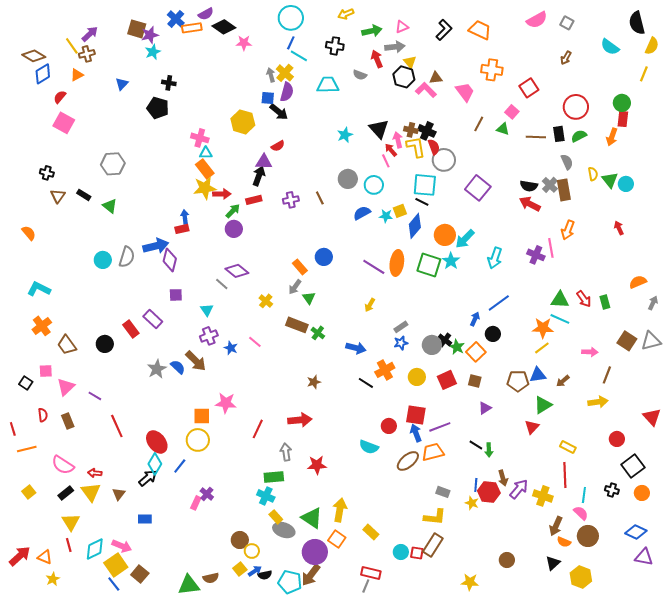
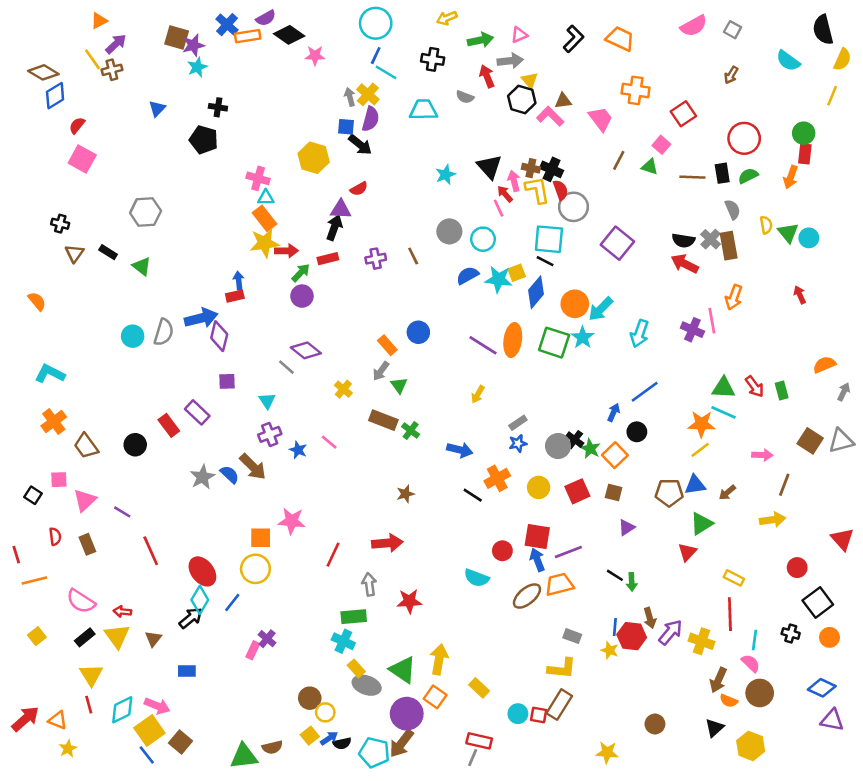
orange triangle: (77, 75) -> (99, 21), moved
cyan star: (386, 216) -> (499, 279), size x1.5

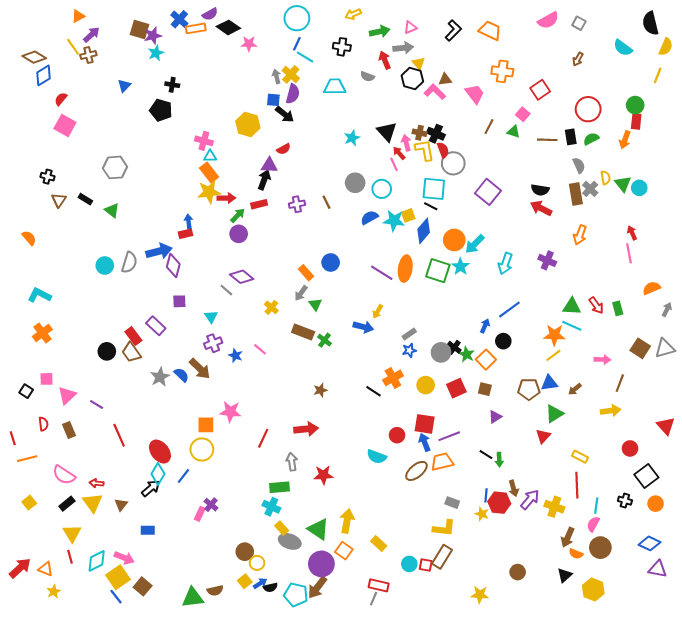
gray cross: (711, 239) -> (590, 189), moved
pink line: (712, 321) -> (629, 253), moved
brown trapezoid: (86, 446) -> (131, 352), moved
blue arrow: (460, 450) -> (363, 327), moved
pink semicircle: (751, 663) -> (593, 524), turned -105

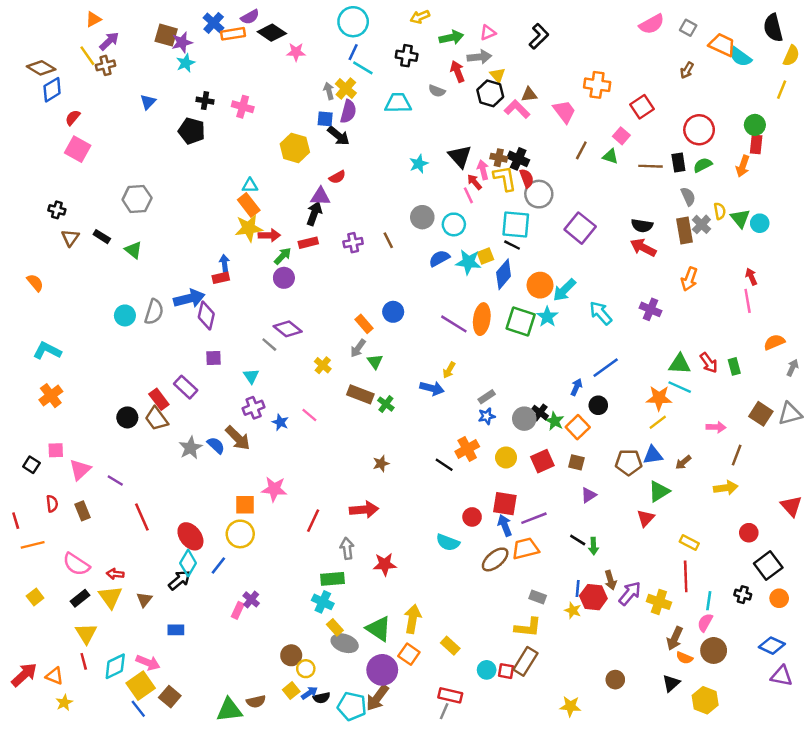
orange trapezoid: (490, 30) -> (722, 45), moved
pink cross: (204, 141) -> (243, 107), moved
cyan arrow: (505, 263) -> (601, 313), turned 120

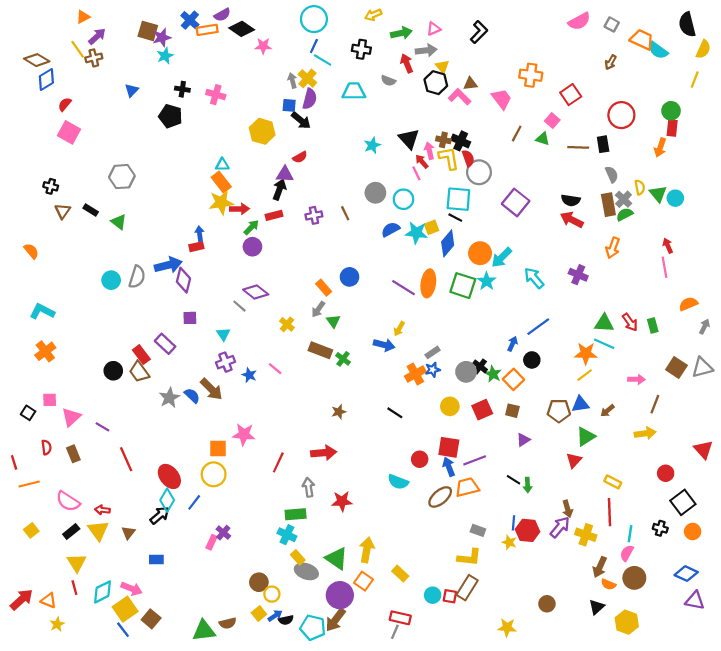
green semicircle: (703, 165) -> (625, 214), moved
orange cross: (467, 449) -> (415, 374), moved
brown arrow: (610, 580) -> (567, 509), moved

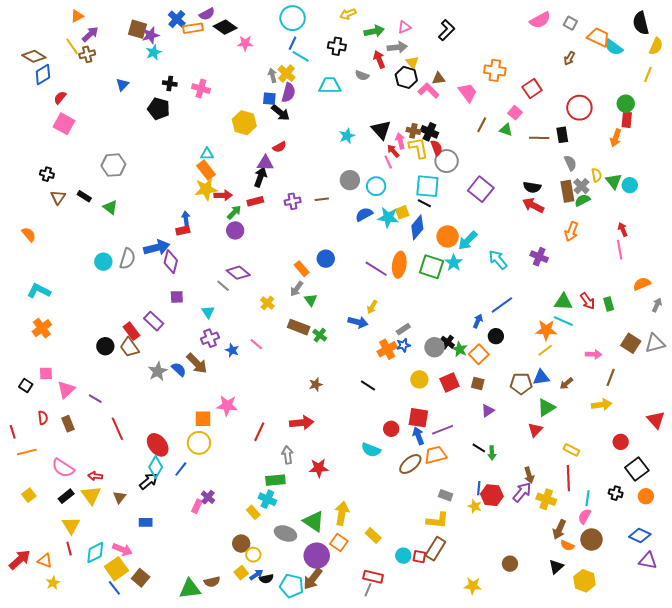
brown line: (345, 213) -> (322, 199), turned -72
yellow rectangle: (298, 557) -> (253, 512), moved

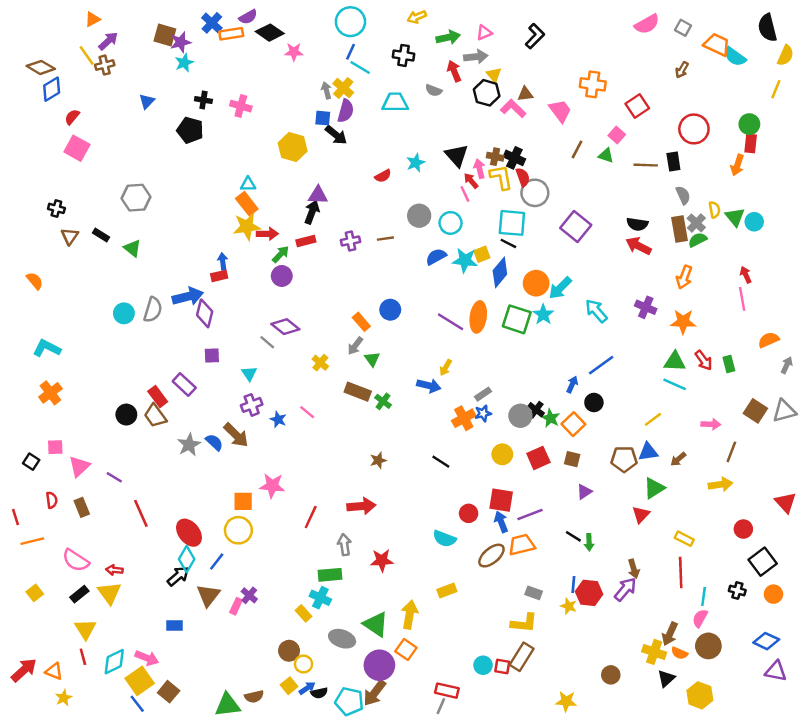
red semicircle: (279, 147) -> (383, 176), moved
orange star: (546, 330) -> (683, 322), moved
brown triangle: (119, 497) -> (208, 595), moved, size x1.5
yellow cross: (546, 499) -> (654, 652), moved
yellow rectangle: (373, 535) -> (447, 590), moved, turned -63

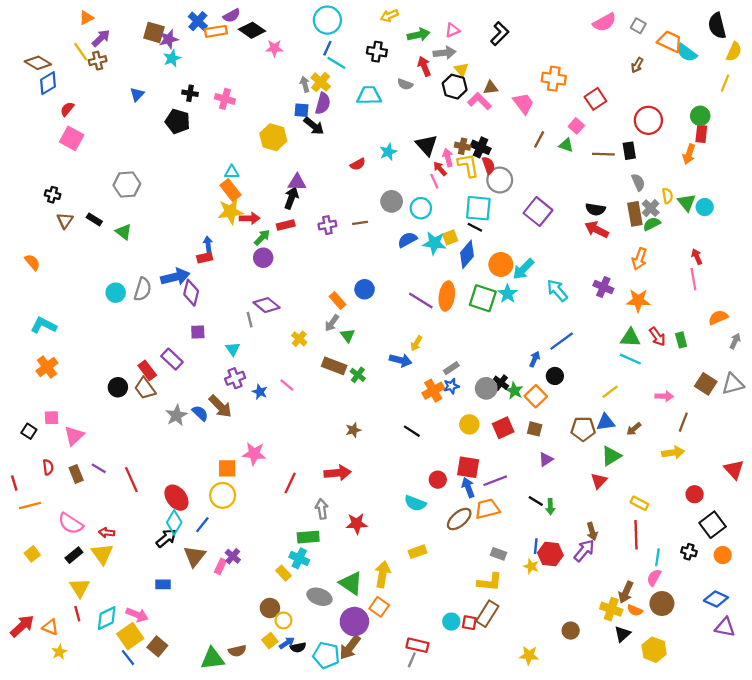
gray line: (267, 342) -> (250, 320), turned 35
purple line: (114, 477) -> (99, 468), moved

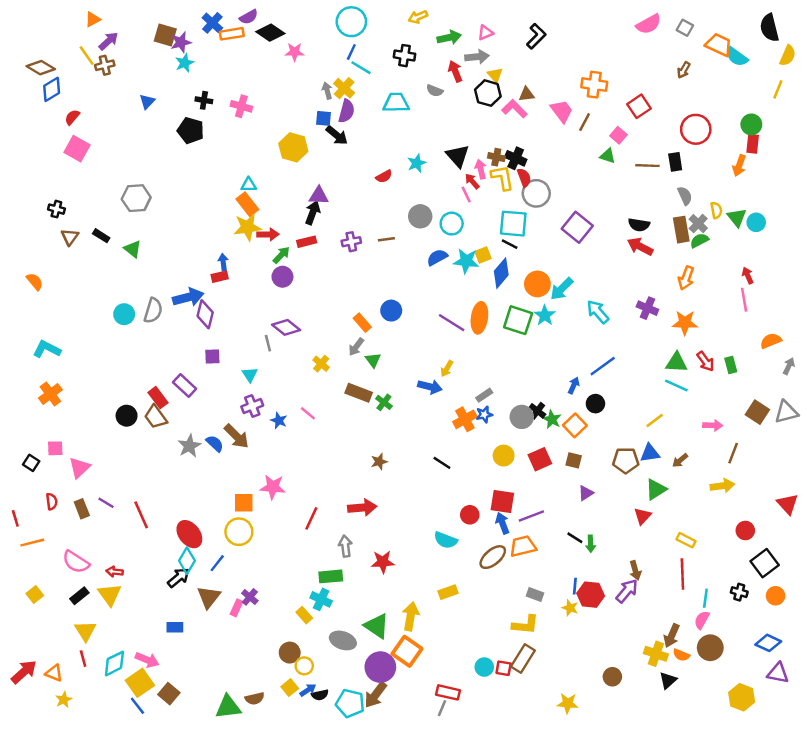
brown line: (539, 139) -> (585, 122), moved
orange square: (379, 607) -> (407, 651), size x1.4
yellow hexagon: (654, 650) -> (742, 697), moved

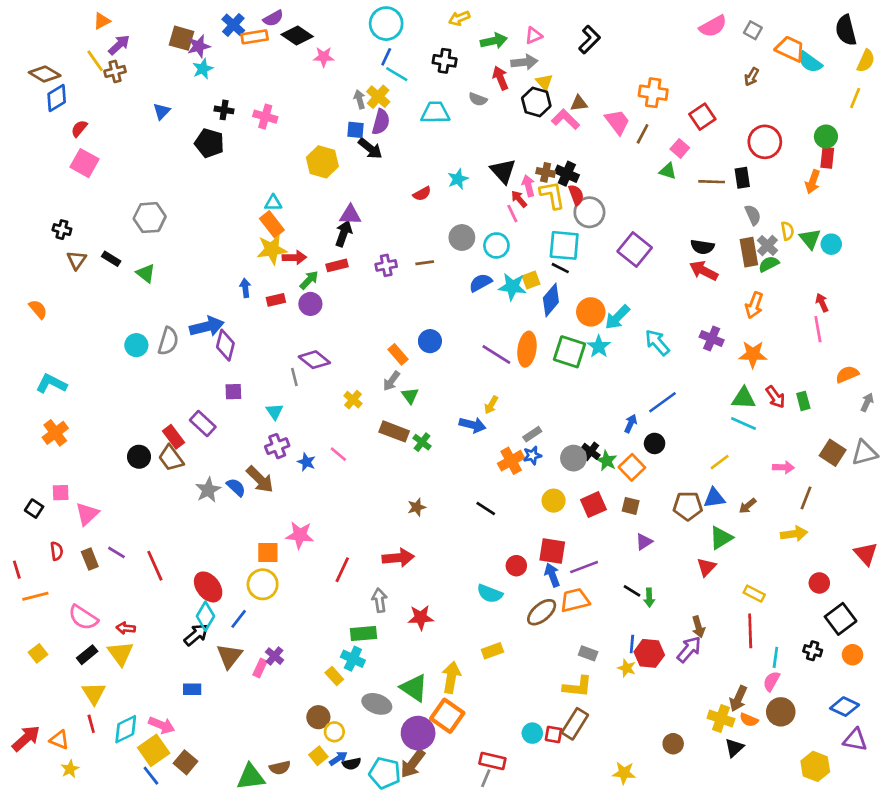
red rectangle: (220, 277) -> (276, 300), moved

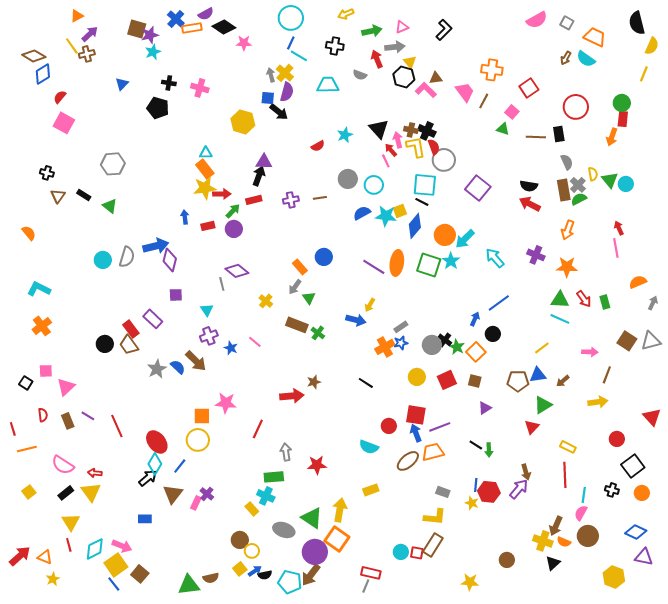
cyan semicircle: (810, 62) -> (586, 59), moved
red arrow: (398, 558) -> (292, 396), moved

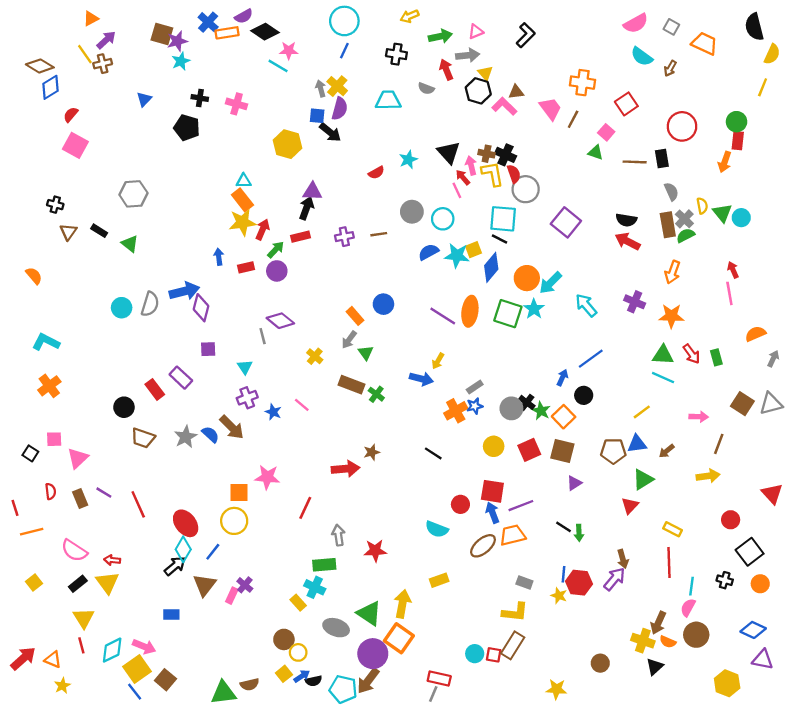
cyan line: (299, 56) -> (278, 66), moved
cyan semicircle: (586, 59) -> (642, 57), moved
red arrow: (222, 194) -> (263, 229), turned -66
brown trapezoid: (129, 345) -> (143, 438), moved, turned -35
brown square: (475, 381) -> (562, 451), size x1.5

